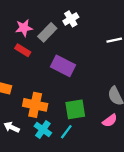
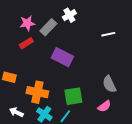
red rectangle: (23, 50) -> (26, 43), turned -64

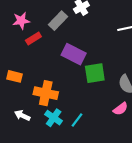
pink star: (27, 23) -> (21, 21), moved
green square: (73, 96) -> (95, 73), moved

